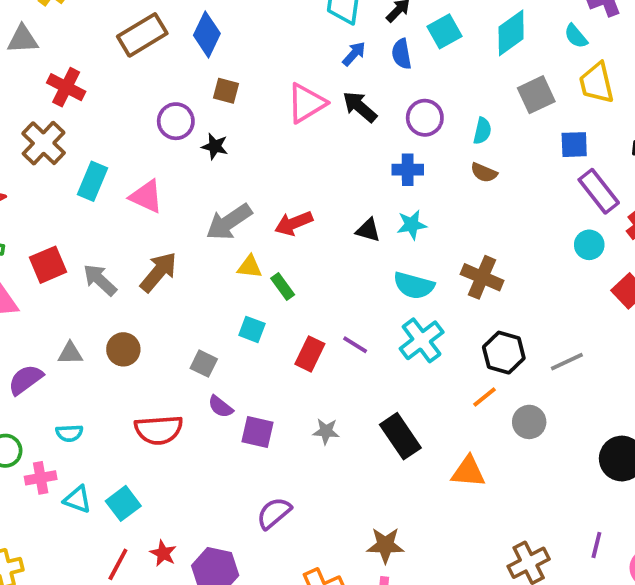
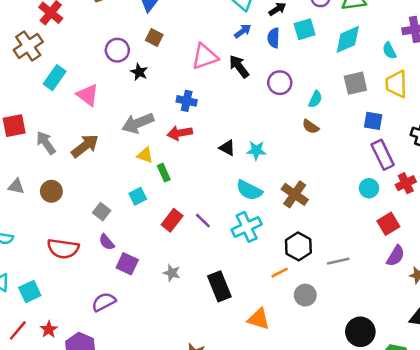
blue cross: (408, 170) -> (187, 101), moved
cyan square: (252, 329) -> (138, 196), turned 30
purple semicircle: (274, 513) -> (104, 302), moved

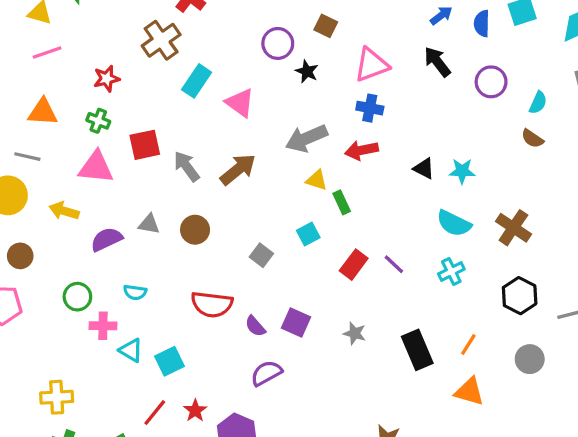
pink triangle: (205, 57) -> (372, 65), moved
cyan cross: (247, 227) -> (451, 272), size x0.7
purple semicircle: (107, 242) -> (255, 326), moved
orange line: (280, 273) -> (468, 344), moved, turned -30

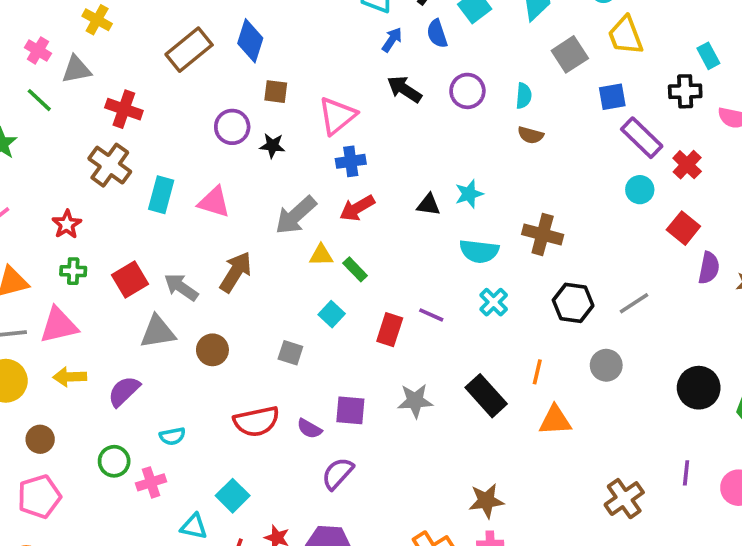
pink triangle: (96, 167) -> (59, 325), moved
gray triangle: (149, 224) -> (158, 332), moved, size x1.5
gray star: (355, 333) -> (415, 401), size x1.4
cyan triangle: (131, 350) -> (194, 526), moved

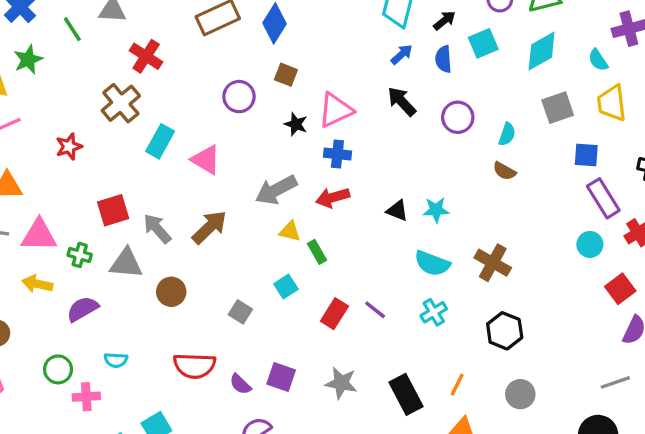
black star: (272, 146) -> (296, 124), moved
green cross: (73, 271) -> (80, 255), moved
gray line: (634, 303) -> (615, 382), moved

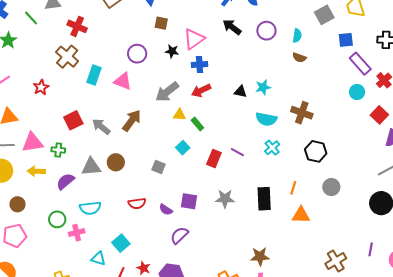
purple circle: (239, 97) -> (137, 54), moved
gray triangle: (126, 263) -> (91, 167), moved
cyan semicircle: (116, 360) -> (90, 208), size x1.5
red semicircle: (194, 366) -> (137, 203), size x0.7
black rectangle: (406, 394) -> (264, 199), turned 35

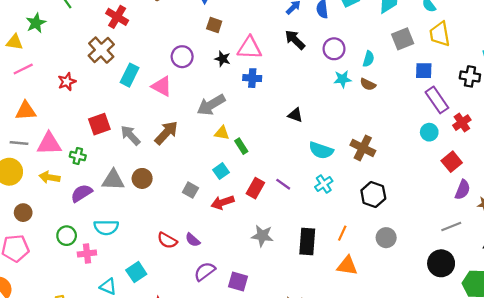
pink triangle: (194, 39) -> (249, 48), turned 30
cyan star: (263, 87) -> (343, 79), moved
red arrow: (201, 90) -> (223, 202), moved
purple square: (189, 201) -> (238, 282), moved
red semicircle: (137, 203) -> (167, 240), moved, turned 30

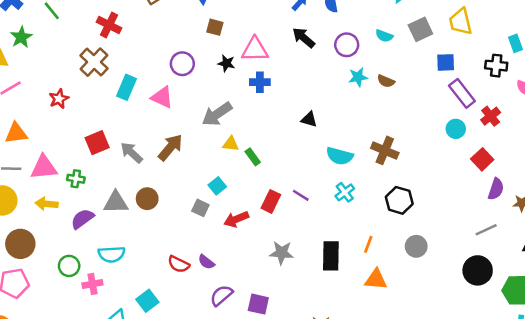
cyan semicircle: (368, 59) -> (384, 36), moved, turned 98
cyan square: (221, 171) -> (217, 186), moved
brown circle: (23, 213) -> (20, 244), size x1.5

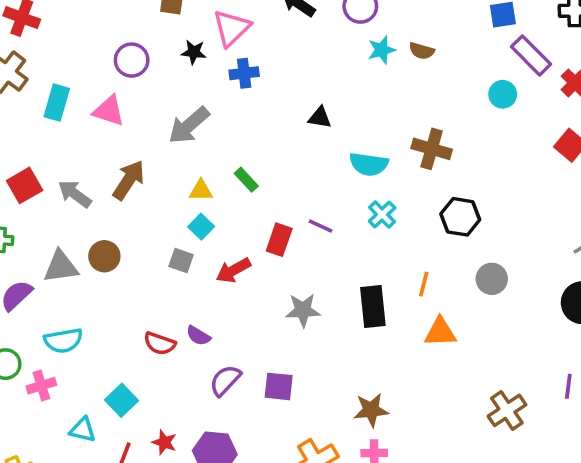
pink triangle: (255, 50) -> (232, 28), turned -36
cyan circle: (456, 129) -> (503, 94), moved
yellow triangle: (231, 144) -> (201, 190), moved

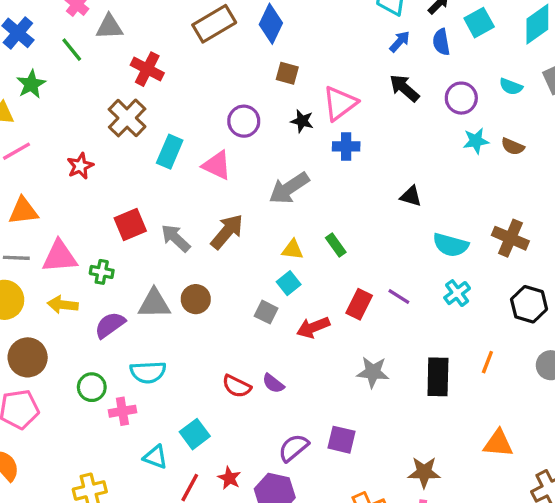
orange triangle: (440, 332) -> (498, 443), moved
purple semicircle: (225, 380) -> (293, 448), moved

